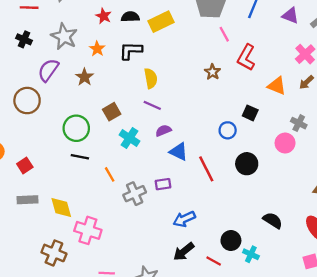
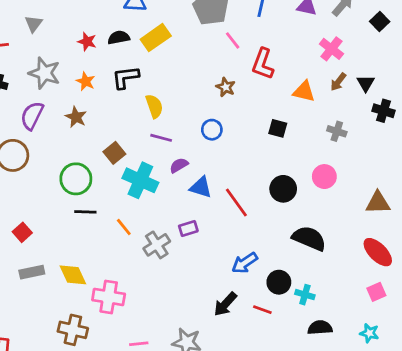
blue circle: (228, 130) -> (212, 130), moved
cyan cross: (130, 138) -> (140, 180), size x1.4
pink circle: (285, 143) -> (324, 177), moved
blue arrow: (184, 219) -> (245, 263), moved
black semicircle: (273, 220) -> (309, 238), moved, size x1.4

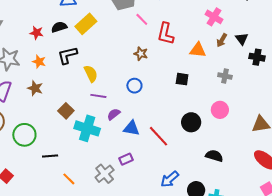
green circle: (76, 179) -> (24, 135), moved
orange line: (124, 227) -> (69, 179), moved
black semicircle: (309, 238) -> (214, 156), size x0.7

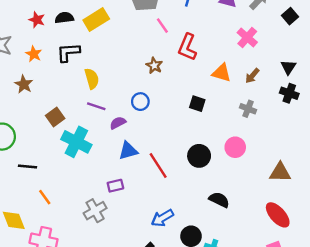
black triangle: (242, 39) -> (288, 67), moved
brown arrow: (222, 40) -> (252, 76), moved
purple semicircle: (114, 114) -> (118, 123), moved
blue triangle: (131, 128) -> (128, 151), turned -36
gray cross: (105, 174) -> (95, 211), moved

